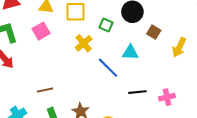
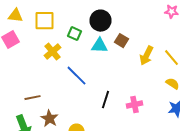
cyan triangle: (130, 52) -> (100, 46), moved
brown line: (45, 90) -> (32, 98), moved
black line: (137, 92) -> (106, 100), turned -66

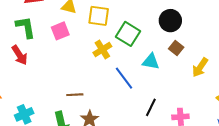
black circle: (100, 21) -> (170, 21), moved
green square: (74, 34) -> (128, 34), size x1.6
cyan triangle: (100, 46) -> (151, 62), moved

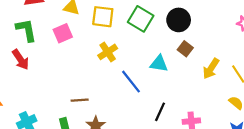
green square: (128, 34) -> (141, 19), moved

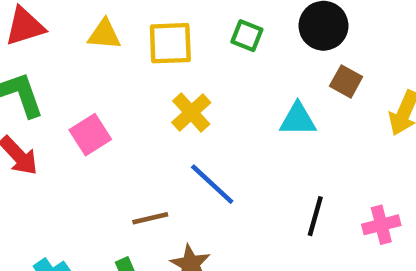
green square: (141, 19) -> (247, 36), size x0.6
pink square: (63, 33) -> (90, 135), moved
blue line: (131, 82) -> (212, 184), moved

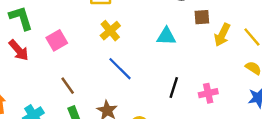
brown square: (346, 81) -> (202, 17), moved, turned -35
brown line: (150, 218) -> (68, 86), moved, turned 66

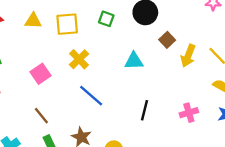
brown square: (202, 17) -> (167, 40), turned -35
pink square: (57, 40) -> (41, 74), moved
pink cross: (208, 93) -> (189, 113), moved

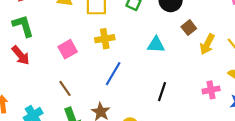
yellow cross: (79, 59) -> (105, 39), turned 30
blue line: (91, 96) -> (113, 74), turned 75
pink cross: (189, 113) -> (211, 90), moved

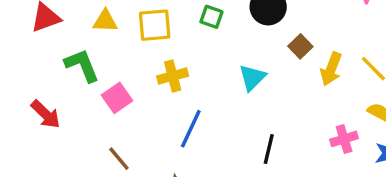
green L-shape: (23, 26) -> (82, 65), moved
cyan triangle: (156, 45) -> (252, 78), turned -42

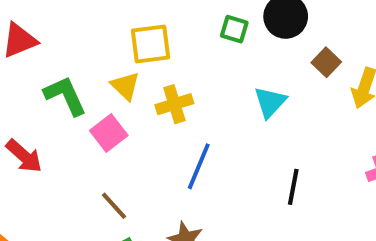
green square: (211, 17) -> (234, 29), moved
yellow triangle: (105, 21) -> (125, 86), moved, turned 44

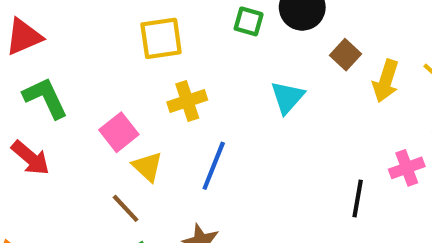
yellow triangle: (125, 86) -> (147, 167), moved
green L-shape: (65, 96) -> (45, 98), moved
black line: (293, 187) -> (358, 199), moved

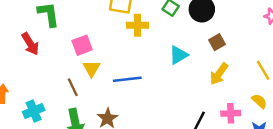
yellow arrow: (386, 81) -> (219, 74), moved
yellow cross: (187, 101) -> (137, 25), moved
blue line: (214, 166) -> (127, 79), turned 44

